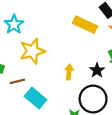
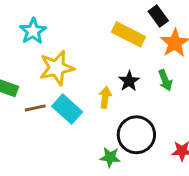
black star: (97, 70) -> (129, 81), moved
cyan rectangle: (35, 98) -> (67, 109), moved

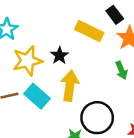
black star: (129, 81) -> (59, 56), moved
yellow arrow: (105, 97) -> (70, 86), size x1.6

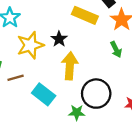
cyan rectangle: (37, 96) -> (44, 94), moved

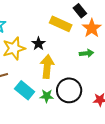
green arrow: (116, 49) -> (87, 53), turned -72
green star: (77, 113) -> (47, 96), moved

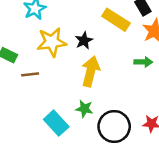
cyan rectangle: (25, 90) -> (56, 123), moved
black circle: (69, 90) -> (114, 126), moved

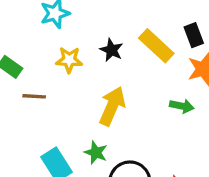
black star: (84, 40) -> (111, 50), moved, turned -30
yellow star: (52, 42) -> (69, 60), size x0.7

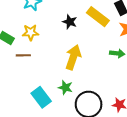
yellow star: (69, 60) -> (31, 32), moved

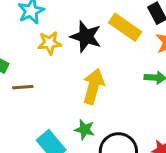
black star: (70, 22) -> (86, 37), size x1.5
yellow star: (31, 32) -> (50, 43), moved

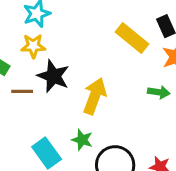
black star: (86, 37) -> (53, 76), moved
yellow star: (50, 43) -> (33, 46), moved

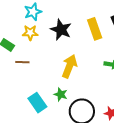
yellow rectangle: (132, 38) -> (95, 29), turned 30
black star: (53, 76) -> (61, 30), moved

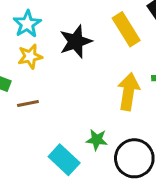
black star: (61, 30) -> (76, 42), turned -30
yellow arrow: (69, 66) -> (128, 92), moved

